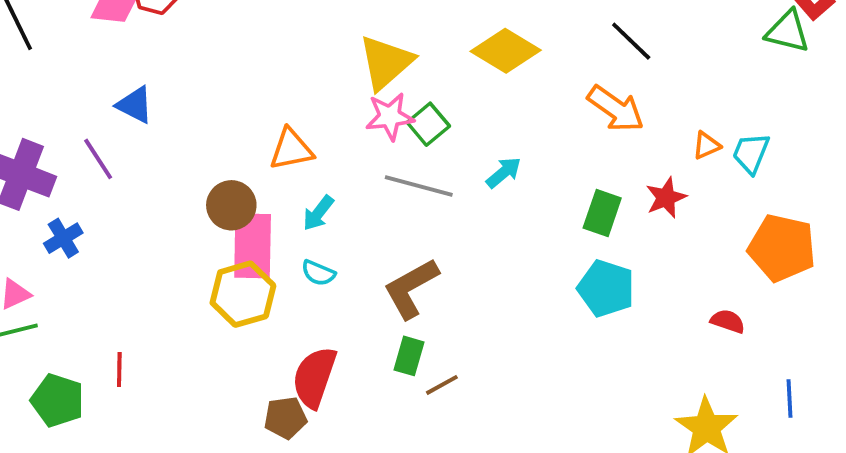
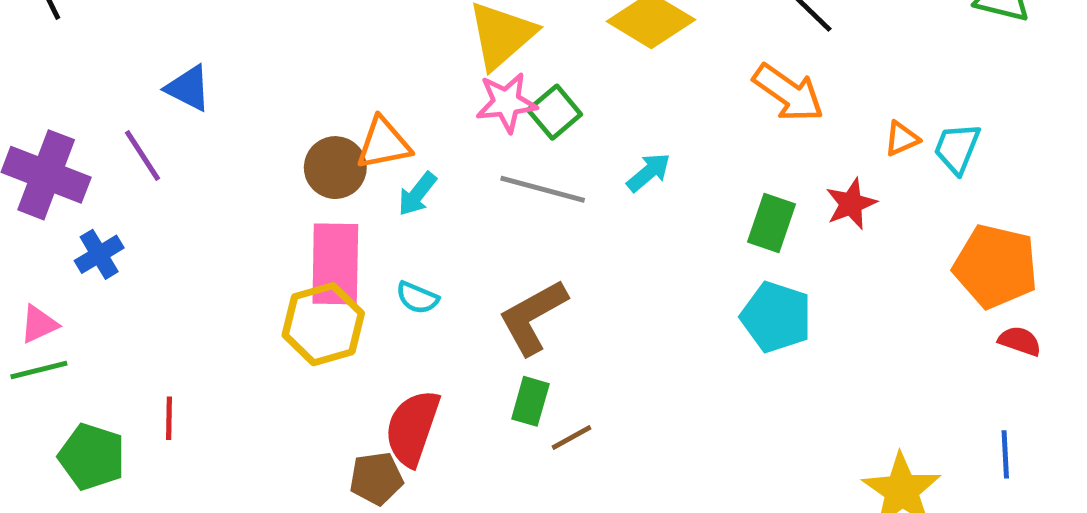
brown circle: (231, 205) -> (335, 168), moved
cyan arrow: (318, 213) -> (417, 194), moved
red semicircle: (728, 321) -> (1020, 341), moved

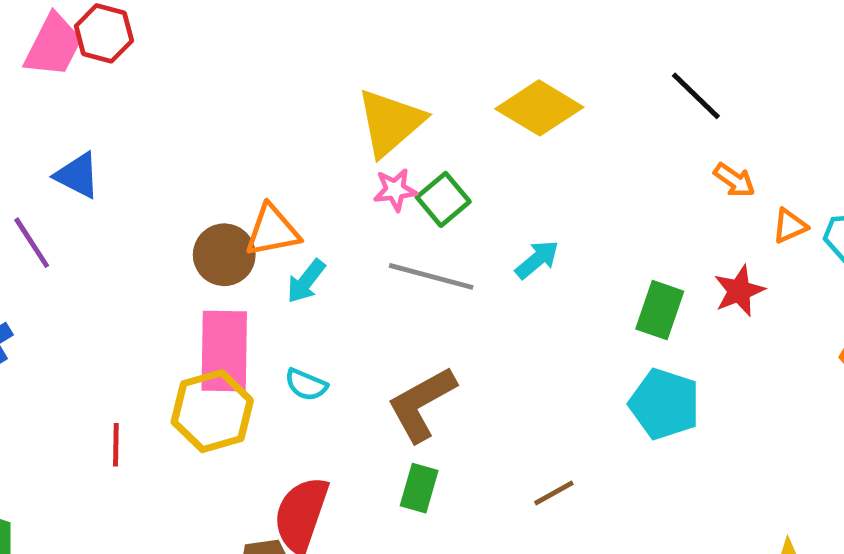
orange arrow: (788, 93) -> (734, 180), moved, size x0.6
pink star: (506, 102) -> (395, 190), size x0.7
red line: (169, 418) -> (116, 445), moved
brown line: (571, 437) -> (554, 493), moved

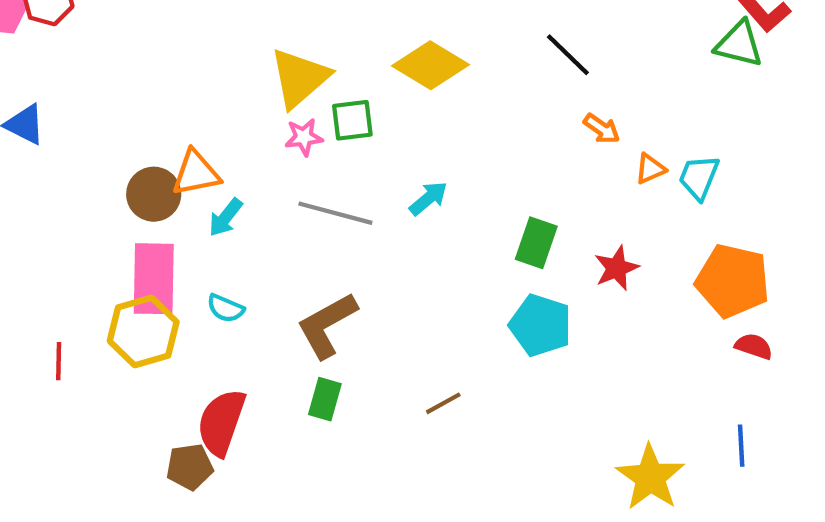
green square: (443, 199) -> (352, 120), moved, turned 33
red star: (739, 291) -> (616, 268), moved

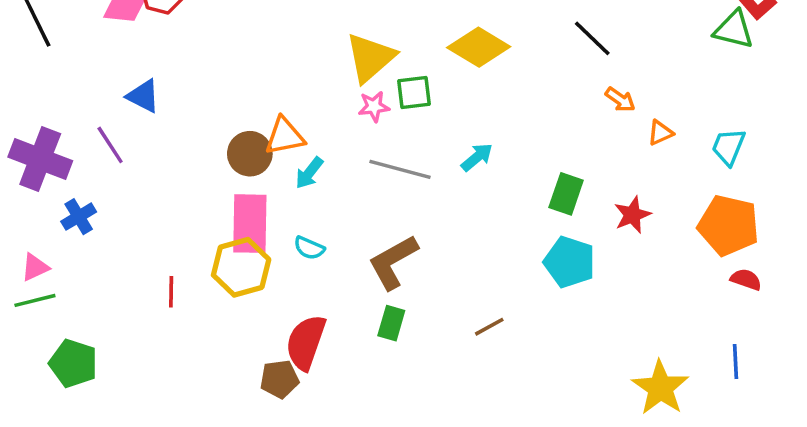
cyan trapezoid: (699, 177) -> (728, 147), moved

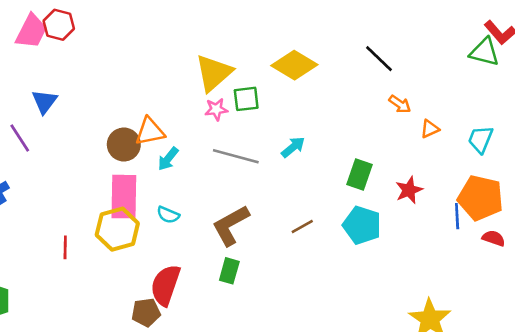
blue triangle: (143, 96) -> (44, 102), turned 40
brown line: (489, 327) -> (302, 227), moved
blue line: (735, 362) -> (457, 216), moved

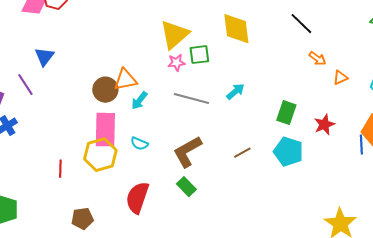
yellow diamond: (294, 65) -> (236, 29), turned 52
green rectangle: (229, 271) -> (186, 187), turned -60
brown pentagon: (146, 312) -> (82, 219), moved

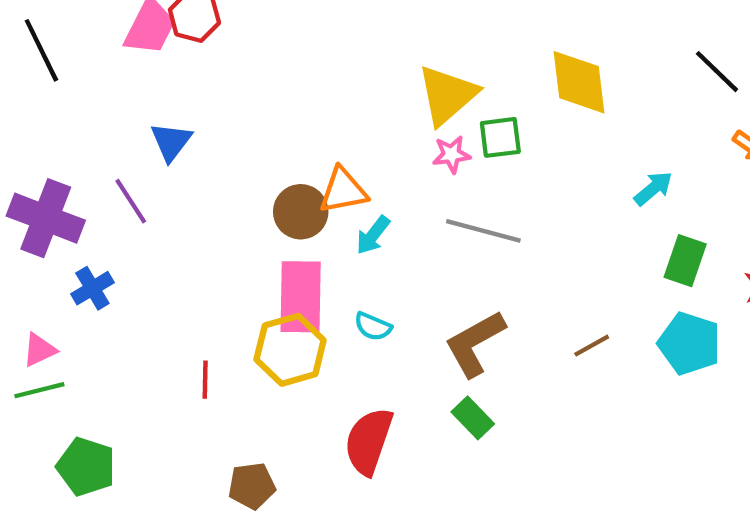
cyan arrow: (235, 92) -> (653, 188), moved

